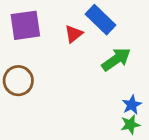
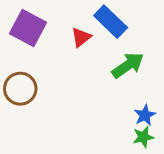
purple square: (25, 25) -> (28, 28), turned 36

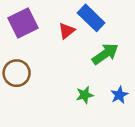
purple square: (28, 28) -> (23, 23), turned 36
green star: (143, 137) -> (85, 95), moved

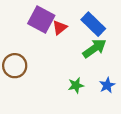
blue rectangle: (91, 18) -> (93, 24), moved
purple square: (23, 23) -> (41, 19), moved, turned -36

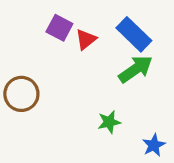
purple square: (41, 19) -> (59, 28), size x0.7
blue star: (107, 85) -> (154, 145), moved

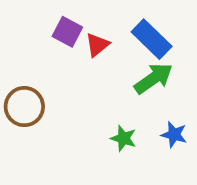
green star: (109, 122) -> (123, 138), turned 30
blue star: (154, 145) -> (174, 135), moved, turned -30

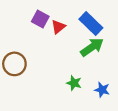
blue star: (174, 135) -> (102, 90), moved

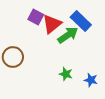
red triangle: (58, 27) -> (52, 24), size x1.5
green arrow: (92, 47) -> (68, 35), moved

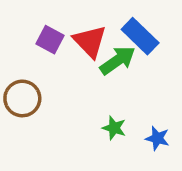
purple square: (36, 17) -> (50, 40), moved
red triangle: (52, 24) -> (90, 41), turned -35

